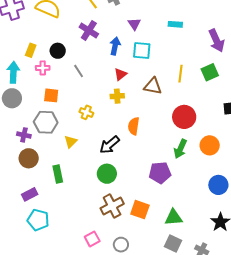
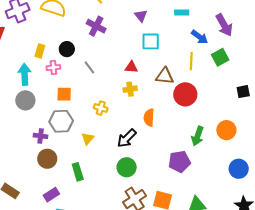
blue arrow: (115, 46) -> (199, 37), moved, turned 120
red triangle: (120, 74) -> (131, 67), turned 48
red circle: (184, 117) -> (185, 94), moved

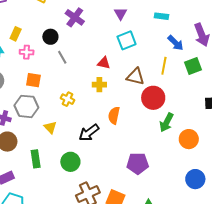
cyan square: (151, 41) -> (127, 40), turned -30
black circle: (67, 49) -> (50, 37), moved
green arrow: (198, 136) -> (167, 122), moved
yellow triangle: (88, 138) -> (50, 127), turned -32
green circle: (127, 167) -> (70, 162), moved

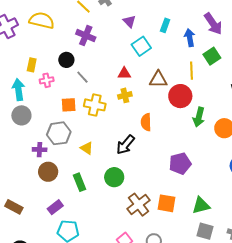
cyan rectangle: (162, 16) -> (165, 25), moved, turned -64
blue arrow: (176, 43) -> (190, 38), turned -132
yellow line: (164, 66) -> (191, 71), moved
orange square: (33, 80) -> (69, 105), moved
yellow cross: (68, 99) -> (95, 105), moved, size x1.5

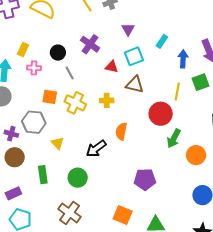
purple cross: (86, 36) -> (90, 44), moved
red triangle: (124, 73) -> (112, 67), moved
brown triangle: (158, 79) -> (135, 85), moved
brown cross: (138, 205) -> (70, 213), moved, turned -30

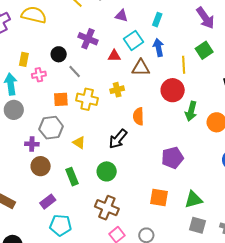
purple triangle: (128, 29) -> (122, 16), turned -32
blue arrow: (183, 59) -> (158, 48), moved

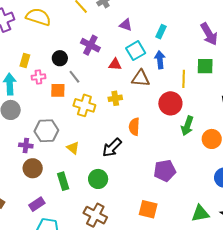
green square: (204, 50) -> (205, 66), turned 30
orange square: (61, 99) -> (58, 90), moved
green triangle: (193, 200) -> (200, 213), moved

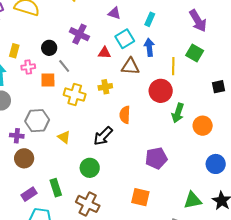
green square: (205, 66) -> (195, 53), turned 30
green rectangle: (63, 181) -> (56, 188), moved

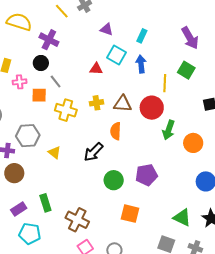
purple cross: (79, 34) -> (49, 40), moved
cyan square: (125, 39) -> (117, 55), turned -30
brown triangle: (130, 66) -> (123, 104), moved
green circle: (90, 168) -> (114, 180), moved
green triangle: (193, 200) -> (182, 217), turned 36

